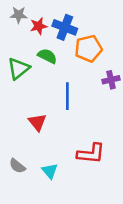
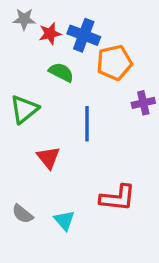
green triangle: (19, 69) -> (24, 109), moved

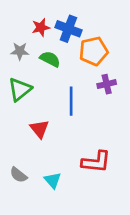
gray star: (24, 19) -> (20, 51), moved
purple cross: (143, 103) -> (107, 84), moved

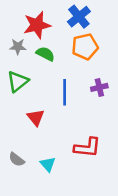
red star: (41, 27) -> (37, 25), size x1.6
blue cross: (68, 29) -> (79, 17), moved, turned 30
purple cross: (107, 84) -> (99, 87), moved

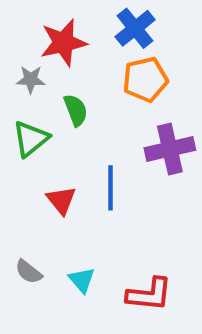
green semicircle: (45, 54) -> (76, 110), moved, turned 42
purple cross: (99, 87) -> (170, 149), size x1.6
blue line: (65, 92) -> (110, 188), moved
red L-shape: (87, 147) -> (149, 294), moved

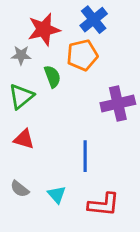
orange pentagon: (145, 79) -> (82, 55), moved
blue line: (110, 188) -> (85, 156), moved
red triangle: (61, 200) -> (24, 139), moved, turned -35

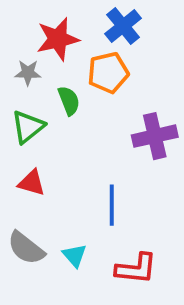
gray semicircle: (20, 189) -> (26, 248), size x1.5

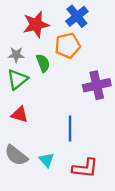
gray star: (28, 73) -> (16, 55), moved

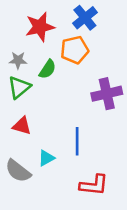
green semicircle: (43, 63) -> (48, 69), turned 54
cyan triangle: (47, 160) -> (46, 158), moved, turned 42

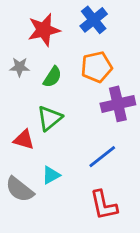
orange pentagon: (75, 50) -> (97, 67), moved
green triangle: (19, 87) -> (50, 118), moved
blue line: (77, 141) -> (102, 157), moved, turned 52
red L-shape: (94, 185) -> (104, 205), turned 72

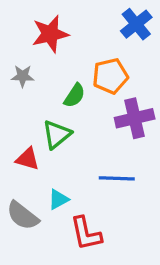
blue cross: (94, 20) -> (136, 24), moved
green semicircle: (52, 77) -> (75, 96), moved
blue line: (102, 157) -> (117, 178), turned 40
red L-shape: (104, 205) -> (86, 233), moved

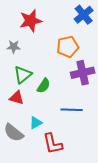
green semicircle: (75, 96) -> (44, 86), moved
green triangle: (57, 134) -> (23, 75), moved

